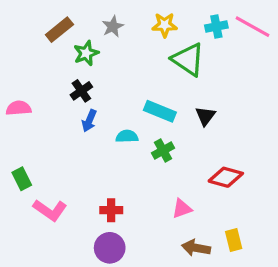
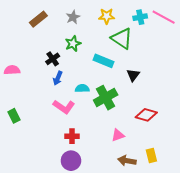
green star: (86, 53) -> (73, 44), moved
cyan rectangle: (160, 111) -> (104, 61), moved
green cross: (163, 151) -> (106, 98), size x1.6
pink L-shape: (50, 210) -> (64, 107), moved

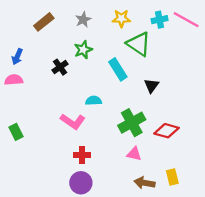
cyan rectangle: (104, 61) -> (118, 69), turned 36
blue arrow: (58, 78) -> (17, 57), moved
green cross: (106, 98) -> (132, 123), moved
pink triangle: (118, 135) -> (134, 154), turned 32

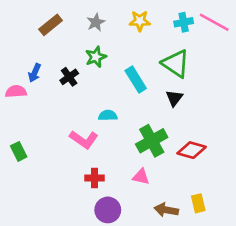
green triangle: (139, 44) -> (176, 64), moved
blue arrow: (17, 57) -> (35, 73), moved
pink triangle: (134, 154) -> (141, 177), moved
purple circle: (81, 183) -> (108, 210), moved

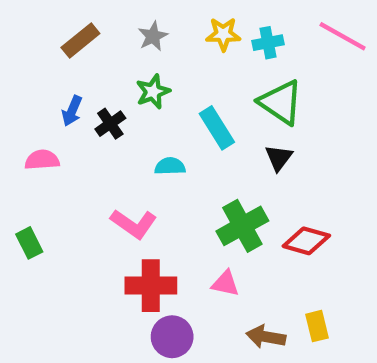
cyan cross: (184, 22) -> (268, 43), moved
blue arrow: (35, 73) -> (72, 111), moved
pink semicircle: (16, 91) -> (42, 160), moved
cyan semicircle: (108, 115) -> (170, 166), moved
red cross: (94, 178) -> (151, 286), size x1.6

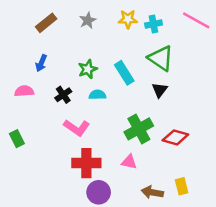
green star: (153, 92) -> (88, 69), moved
black cross: (110, 124) -> (63, 95), moved

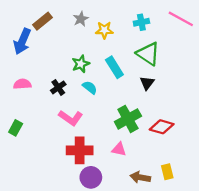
yellow star: (128, 19) -> (104, 30), moved
blue arrow: (41, 63) -> (22, 41), moved, size x1.6
cyan semicircle: (97, 95) -> (90, 87), turned 40
green rectangle: (17, 139) -> (16, 128), turned 56

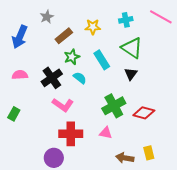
gray star: (81, 19) -> (47, 17), moved
brown rectangle: (43, 21) -> (64, 36), moved
black cross: (58, 87) -> (52, 78), size x1.5
purple circle: (91, 177) -> (54, 158), moved

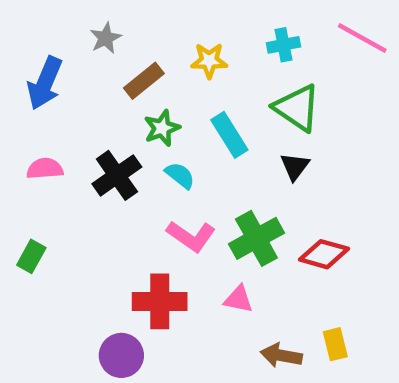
pink L-shape: (63, 105) -> (191, 236), moved

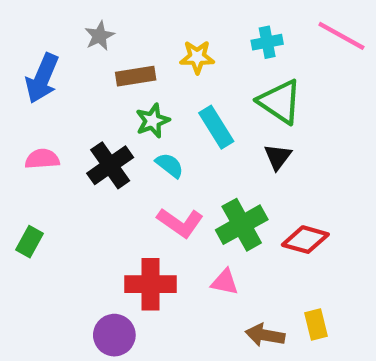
brown rectangle: (144, 81) -> (136, 76), turned 30

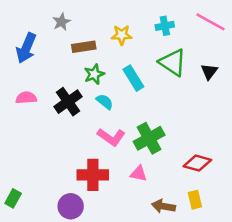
black triangle: (278, 157) -> (209, 72), moved
red diamond: (305, 240) -> (197, 163), moved
green rectangle: (29, 242) -> (13, 198), moved

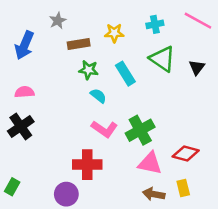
green star: (94, 74) -> (88, 70), turned 30
black cross: (68, 102) -> (21, 126), moved
pink triangle: (139, 174) -> (150, 163), moved, size x1.5

